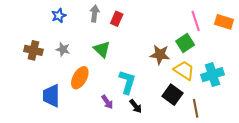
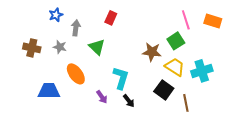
gray arrow: (95, 14) -> (76, 28), moved
orange ellipse: (80, 78) -> (76, 74), turned -65
blue trapezoid: (51, 96) -> (49, 91), turned 90

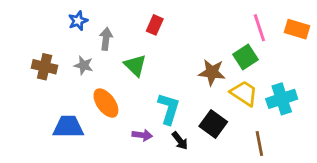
black square: (164, 90) -> (213, 124), moved
purple arrow: (102, 97) -> (142, 135), turned -48

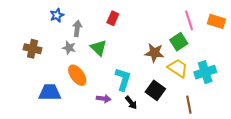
gray star: (84, 65) -> (69, 48), moved

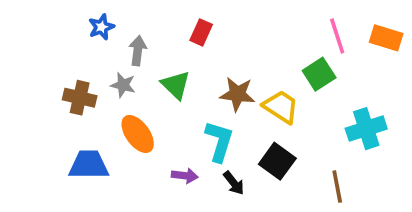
brown cross: (33, 49) -> (80, 98), moved
brown star: (154, 53) -> (237, 94), moved
yellow trapezoid: (178, 68) -> (281, 107), moved

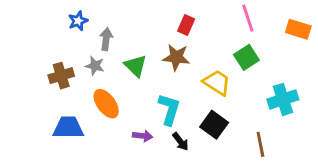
red rectangle: (201, 32) -> (186, 25), moved
pink line: (337, 36) -> (248, 18), moved
brown star: (237, 94) -> (176, 57), moved
brown cross: (80, 98) -> (61, 76), turned -30

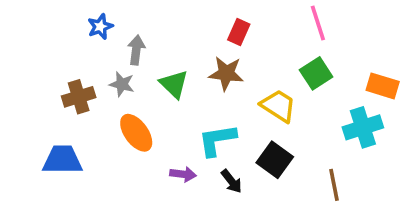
orange rectangle: (298, 29) -> (383, 86), moved
cyan L-shape: (169, 109) -> (217, 140), turned -116
blue trapezoid: (68, 128) -> (62, 160), moved

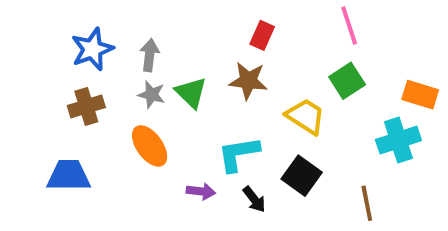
blue star: (100, 27) -> (92, 49), moved, size x1.5
gray star: (122, 84) -> (152, 95), moved

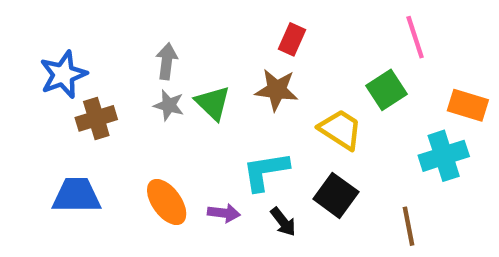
pink line: (349, 25) -> (415, 37), moved
blue star: (92, 49) -> (63, 74), moved
orange ellipse: (150, 146) -> (167, 202), moved

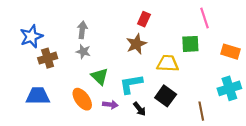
brown star: (277, 90) -> (136, 44), turned -30
green square: (386, 90) -> (190, 44), turned 30
green triangle: (213, 103) -> (100, 76), moved
yellow trapezoid: (340, 129) -> (168, 63), turned -30
cyan cross: (444, 156) -> (229, 88), moved

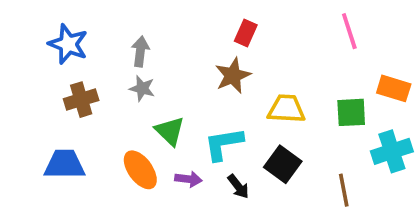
blue star: (31, 36) -> (68, 44), moved, turned -30
green square: (190, 44) -> (351, 112), moved

